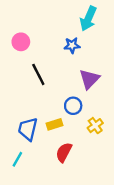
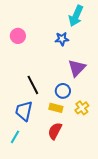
black line: (38, 74) -> (33, 85), moved
yellow rectangle: (55, 124) -> (56, 108), moved, turned 32

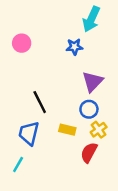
blue circle: (63, 91) -> (89, 109), moved
red semicircle: (55, 131) -> (89, 152), moved

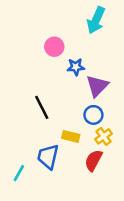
pink circle: (22, 43) -> (54, 47), moved
blue star: (74, 47) -> (76, 67), moved
blue trapezoid: (29, 133) -> (48, 157), moved

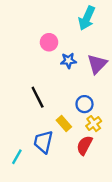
purple triangle: (97, 86) -> (97, 64), moved
yellow rectangle: (71, 136) -> (64, 124), turned 35

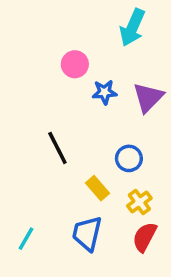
yellow cross: (94, 124) -> (139, 202), moved
blue trapezoid: (43, 142) -> (87, 233), moved
red semicircle: (85, 145) -> (145, 237), moved

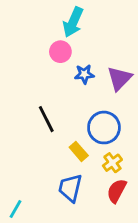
cyan arrow: (132, 28) -> (73, 22), moved
blue circle: (129, 158) -> (104, 128), size x1.5
cyan line: (26, 239) -> (15, 209), moved

